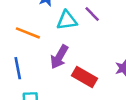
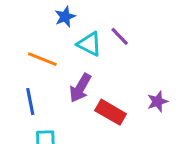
cyan triangle: (67, 20) -> (89, 44), turned 35

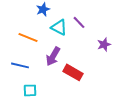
blue line: (30, 102) -> (20, 65), turned -66
purple star: (158, 102) -> (104, 44), moved

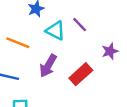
red rectangle: (73, 72) -> (81, 74), moved, turned -72

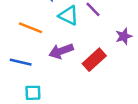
purple arrow: (48, 66) -> (61, 51), turned 40

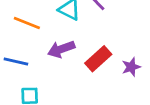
purple star: (124, 36) -> (131, 67), moved

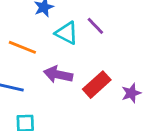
purple arrow: (61, 49) -> (58, 75), turned 32

